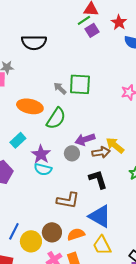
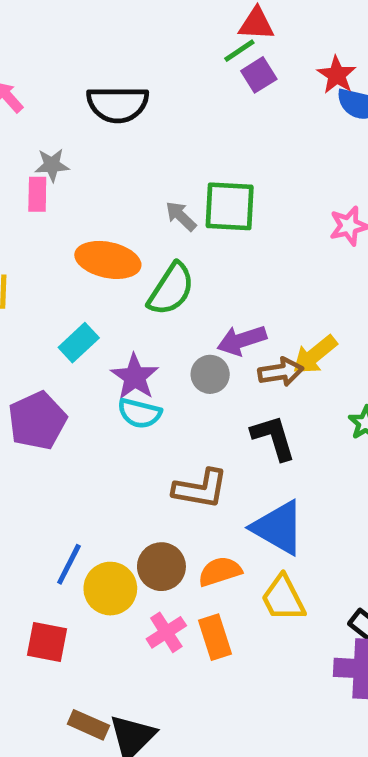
red star: (119, 22) -> (337, 75), moved
yellow arrow: (115, 145) -> (315, 355), turned -78

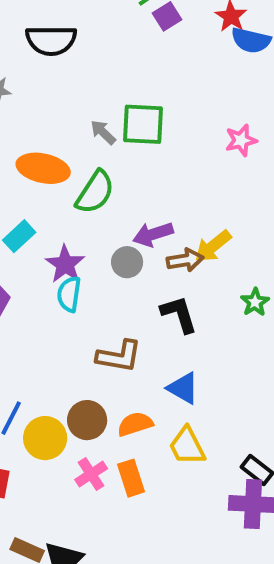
cyan semicircle: (140, 413) -> (69, 294), turned 84
blue triangle: (278, 528) -> (183, 388), size x0.7

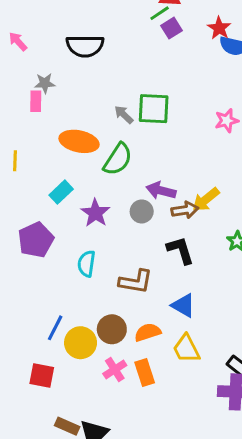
purple arrow: (153, 234) -> (161, 191), turned 32
cyan semicircle: (69, 294) -> (86, 264), moved

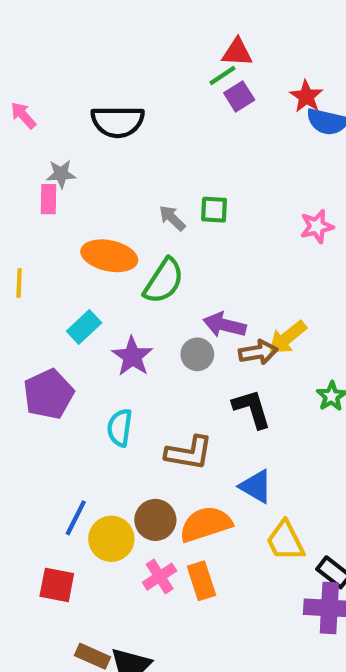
green square: (154, 109) -> (214, 210), size x0.6
orange semicircle: (148, 332) -> (206, 524), size x1.4
yellow trapezoid: (186, 349) -> (285, 541), moved

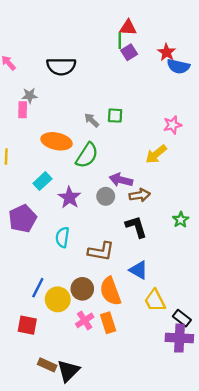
green line: (222, 75) -> (120, 41), turned -56
yellow arrow: (287, 338) -> (156, 154), moved
orange semicircle: (206, 524) -> (110, 291), turned -92

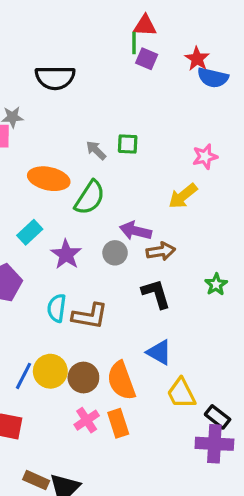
purple square: (129, 52) -> (147, 59), turned -35
brown L-shape: (101, 251) -> (90, 316), moved
yellow circle: (58, 299) -> (50, 371), moved

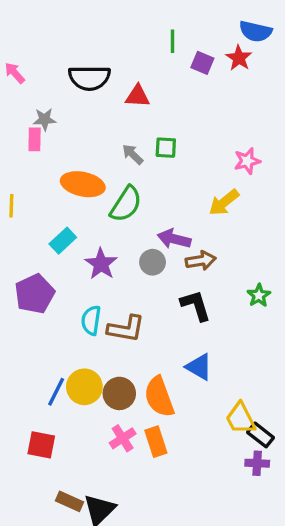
red triangle: (145, 26) -> (138, 96), moved
purple square: (147, 59) -> (202, 63), moved
blue semicircle: (213, 78) -> (255, 31), moved
yellow trapezoid: (181, 393) -> (241, 418), moved
purple cross: (214, 444) -> (257, 463), size x0.6

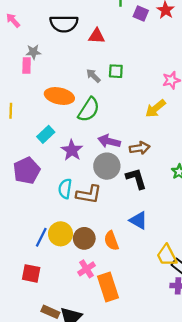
purple arrow: (174, 239) -> (109, 141), moved
gray circle: (153, 262) -> (107, 166), moved, size x1.5
orange semicircle: (159, 397) -> (111, 241), size x0.7
orange rectangle: (156, 442) -> (108, 287), moved, size x1.4

